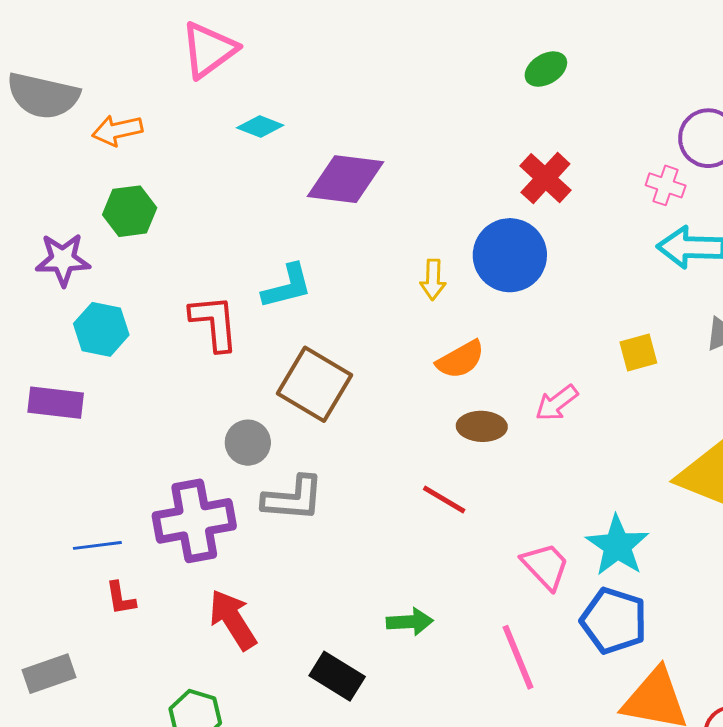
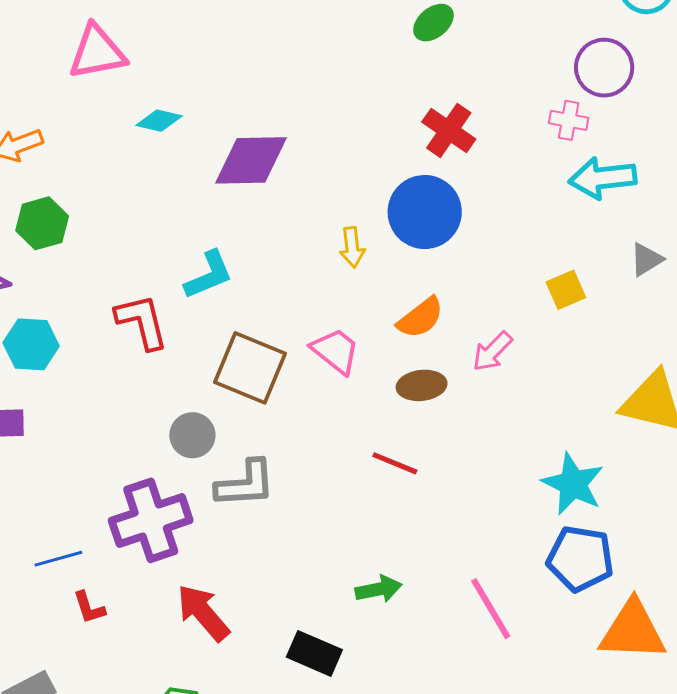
pink triangle: (209, 50) -> (97, 52), turned 34
orange semicircle: (460, 359) -> (420, 318), moved
pink trapezoid: (545, 566) -> (335, 351), moved

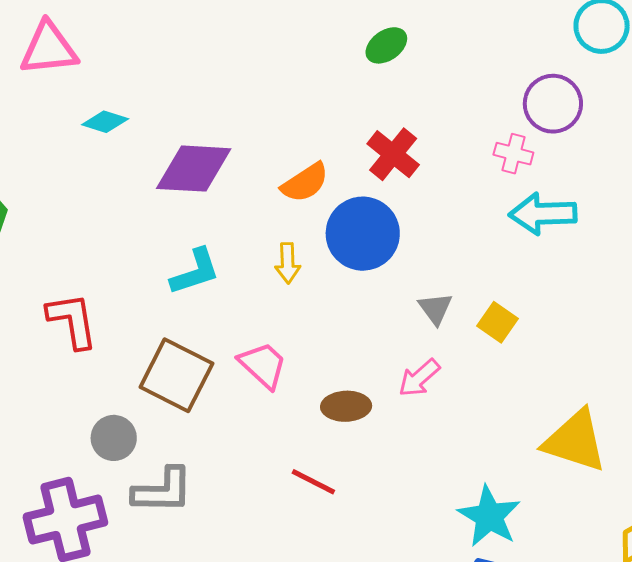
gray triangle: (646, 259) -> (435, 309), moved, turned -39
cyan L-shape: (209, 275) -> (195, 272), moved
yellow square: (566, 290) -> (497, 322), turned -36
orange semicircle: (420, 318) -> (305, 183), moved

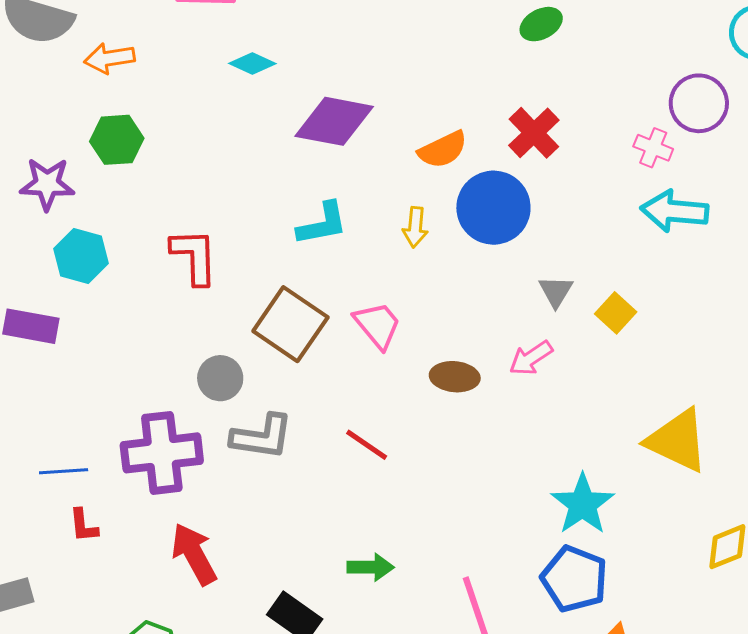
red line: (313, 482) -> (367, 445), moved

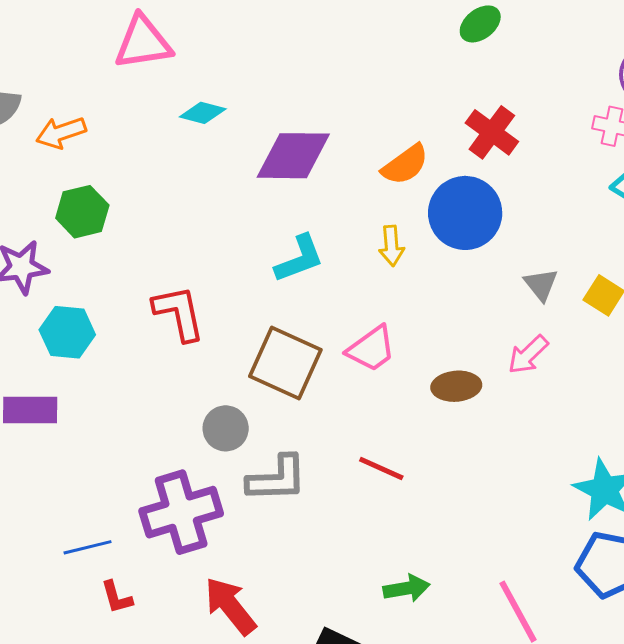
pink trapezoid: (378, 325) -> (371, 349), turned 104

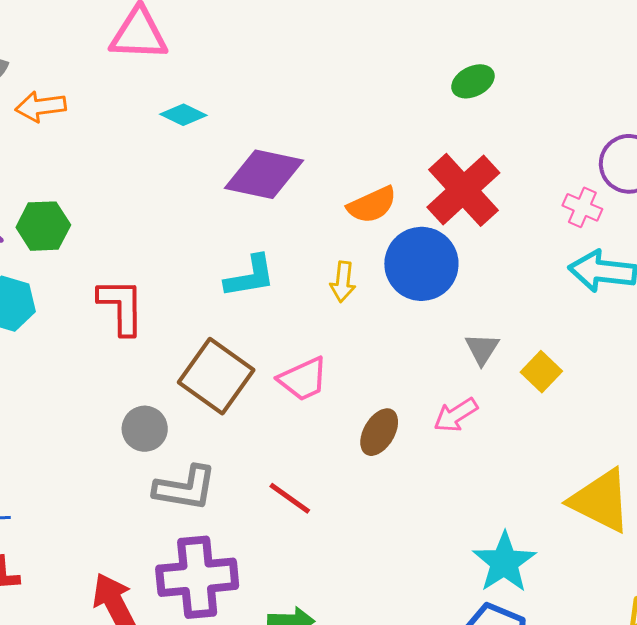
red cross: (492, 132) -> (463, 190), size x1.4
green hexagon: (82, 212) -> (43, 226), moved
brown ellipse: (456, 386) -> (379, 432), turned -66
purple cross: (181, 512) -> (197, 577), moved

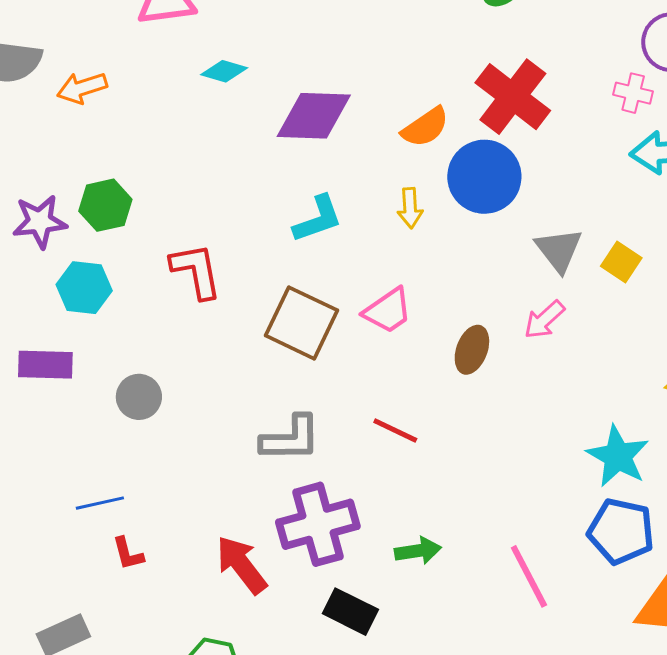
gray triangle: (482, 349) -> (559, 250), size x1.4
gray circle: (145, 429) -> (139, 397), moved

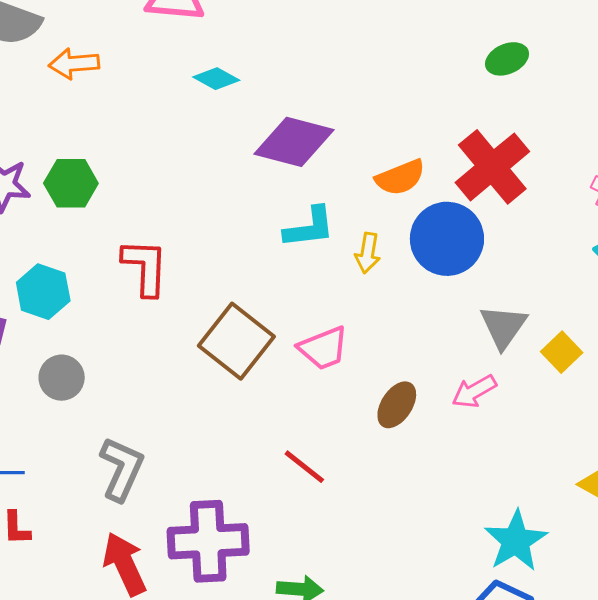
cyan L-shape: (318, 219) -> (309, 227), moved
cyan hexagon: (84, 288) -> (43, 292), moved
gray L-shape: (291, 439) -> (122, 469), moved, turned -78

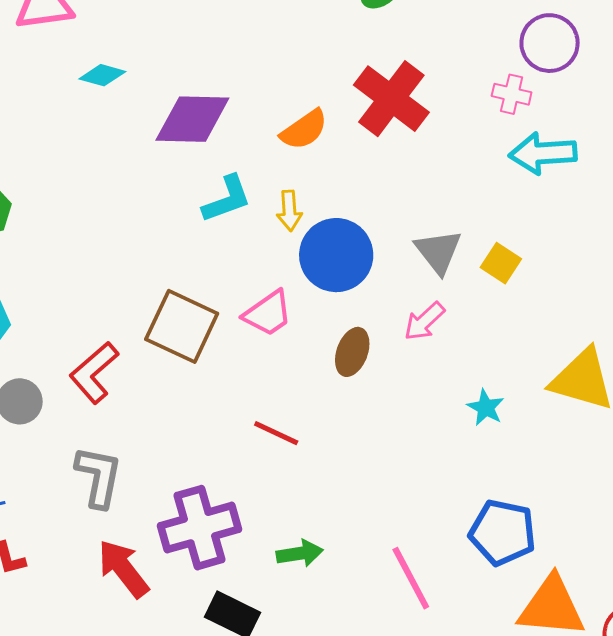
blue circle: (447, 239) -> (336, 255), moved
red L-shape: (145, 267) -> (94, 373), moved, turned -120
cyan star: (516, 541) -> (486, 408), moved, size x0.6

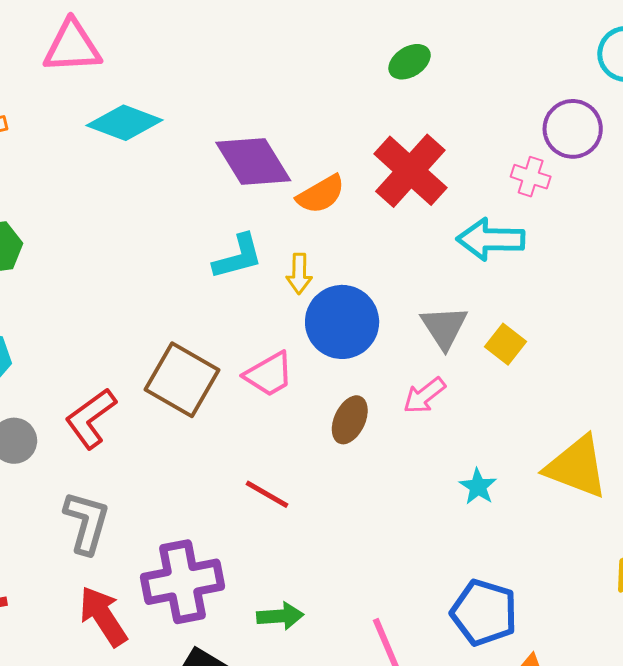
cyan diamond: (102, 75) -> (125, 123), size x1.6
purple diamond: (192, 119) -> (253, 161), moved, turned 52
cyan arrow: (543, 153) -> (491, 239), moved

